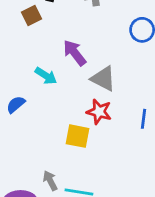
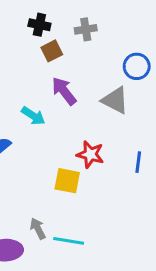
brown square: (32, 15) -> (52, 51), moved
gray triangle: (103, 79) -> (115, 100), moved

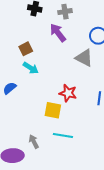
brown square: (52, 51) -> (26, 49), moved
purple arrow: (64, 91) -> (58, 33), moved
cyan line: (69, 241) -> (63, 135), moved

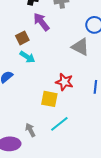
purple arrow: (58, 33) -> (41, 22), moved
cyan line: (63, 135) -> (59, 124), turned -48

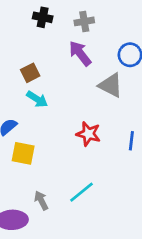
purple arrow: (41, 22) -> (80, 53), moved
yellow square: (49, 99) -> (23, 153), moved

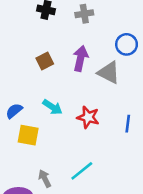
purple arrow: (80, 53) -> (81, 58), moved, turned 50
brown square: (30, 73) -> (45, 61), moved
cyan arrow: (37, 99) -> (52, 107), moved

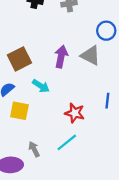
purple arrow: (81, 58) -> (61, 57), moved
brown square: (45, 61) -> (19, 59), moved, size x1.5
red star: (88, 117) -> (75, 113), moved

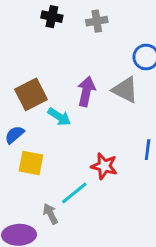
cyan arrow: (41, 86) -> (59, 117), moved
cyan line: (67, 142) -> (74, 193), moved

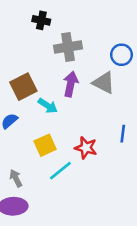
gray cross: (97, 21) -> (68, 47), moved, size x1.5
yellow square: (31, 163) -> (45, 145), moved, turned -35
gray arrow: (50, 214) -> (16, 178), moved

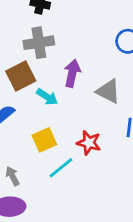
gray cross: (68, 47) -> (39, 43), moved
gray triangle: (104, 83) -> (108, 91), moved

